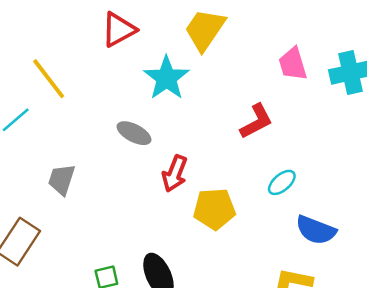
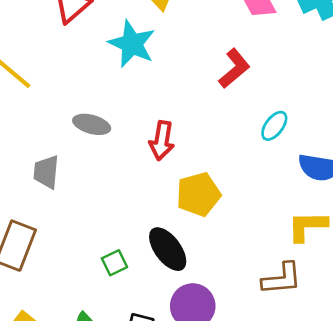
gray ellipse: (134, 133) -> (92, 124), moved
yellow pentagon: (214, 209) -> (198, 194), moved

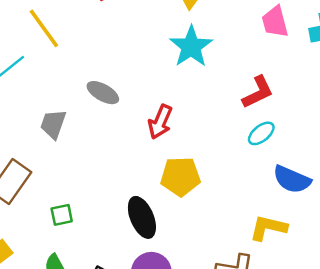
cyan star: (132, 44) -> (191, 47), moved
red L-shape: (234, 69) -> (258, 92), moved
green square: (114, 263) -> (62, 215), moved

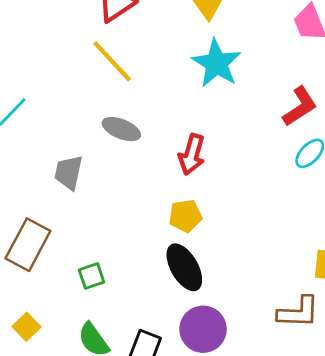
yellow line: (44, 28) -> (112, 61), moved
yellow pentagon: (180, 176) -> (185, 216), moved, size x0.7

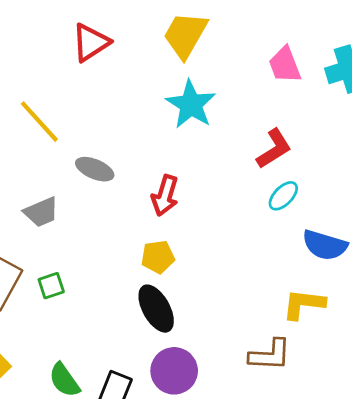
yellow line: (112, 61) -> (39, 122), moved
gray trapezoid: (69, 172) -> (41, 212), turned -126
green square: (92, 276) -> (51, 286), moved

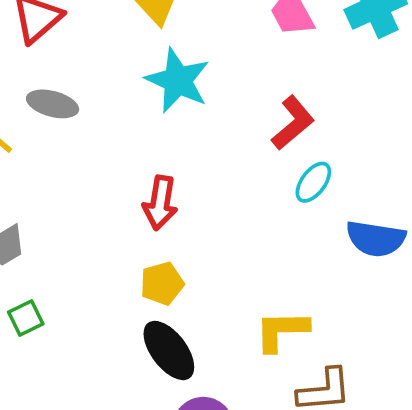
gray ellipse: (95, 169) -> (53, 104), moved
green square: (51, 286) -> (26, 318), moved
yellow L-shape: (304, 304) -> (282, 331), moved

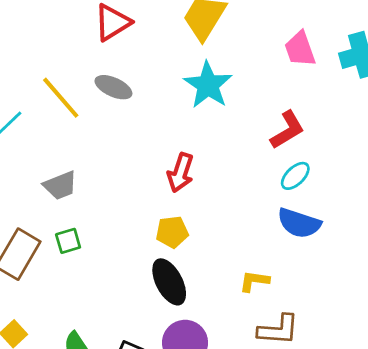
blue semicircle: (376, 239) -> (299, 223), moved
yellow L-shape: (282, 331) -> (254, 281), size x0.7

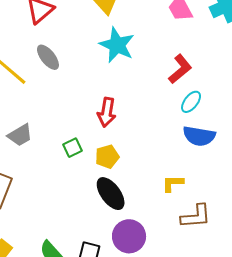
gray ellipse: (113, 87) -> (48, 57), turned 36
green square: (68, 241) -> (72, 148), moved

